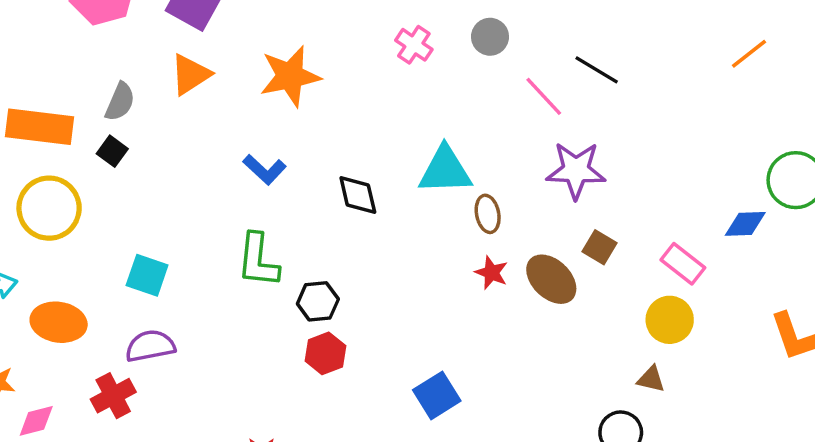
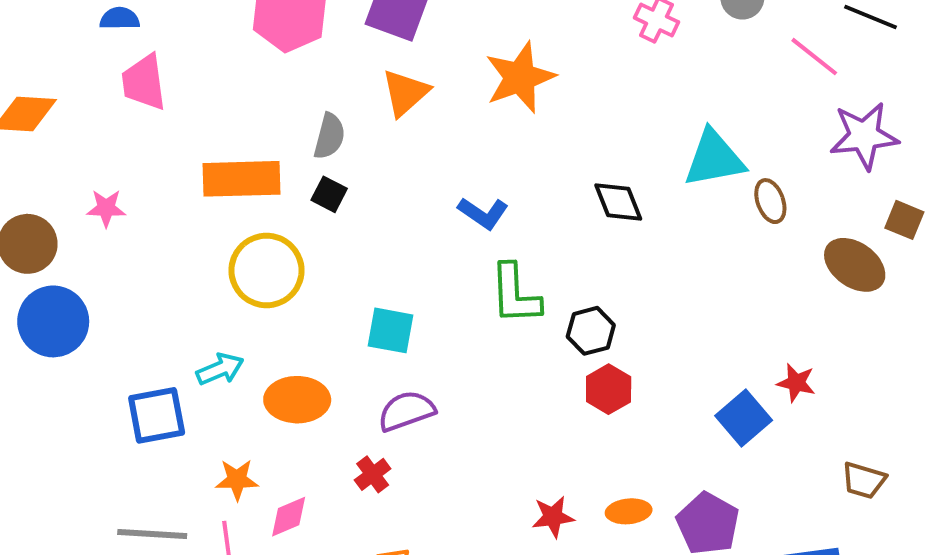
blue L-shape: (264, 169) -> (483, 213), moved
red star: (491, 273) -> (796, 383), moved
red cross: (113, 396) -> (373, 474), size x0.7

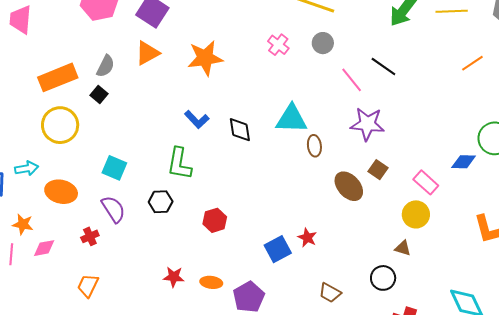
orange rectangle: (241, 179) -> (58, 77), turned -33
blue L-shape: (483, 213) -> (197, 119), moved
black hexagon: (591, 331) -> (161, 202), moved
purple semicircle: (406, 411) -> (113, 209), turned 64

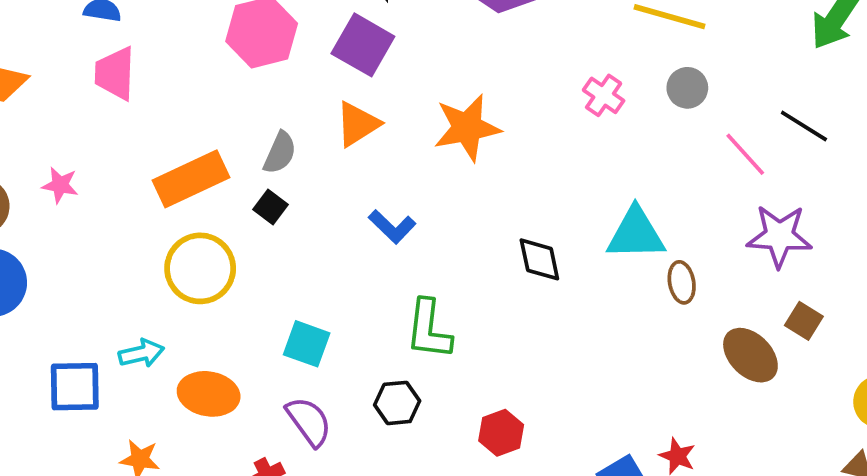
blue L-shape: (197, 119) -> (392, 227), moved

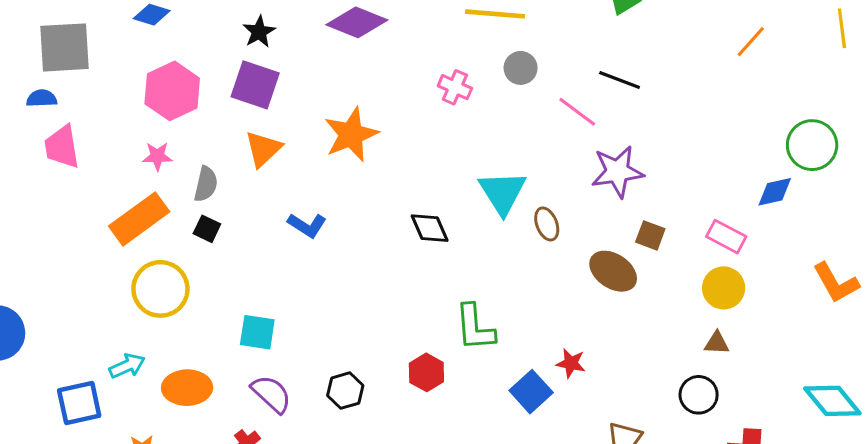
pink star: (60, 185) -> (157, 156), moved
cyan triangle: (636, 234) -> (502, 192), turned -50
green L-shape: (429, 329) -> (475, 328), moved
black hexagon: (397, 403) -> (345, 391), moved

